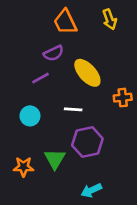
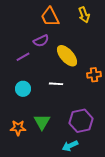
purple line: (40, 78) -> (23, 57), moved
purple hexagon: (87, 142) -> (81, 121), moved

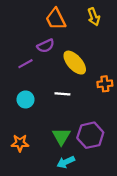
green triangle: (42, 122) -> (61, 136), moved
cyan arrow: (70, 146) -> (66, 162), moved

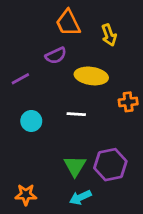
yellow arrow: (94, 17) -> (109, 35), moved
yellow ellipse: (75, 63) -> (91, 76), turned -40
purple line: (26, 64) -> (20, 79), moved
orange star: (20, 143) -> (26, 195), moved

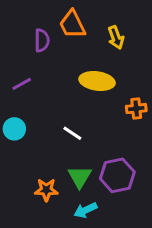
purple semicircle: (56, 56) -> (42, 40), moved, turned -65
white line: (76, 114) -> (72, 133), moved, turned 30
cyan circle: (31, 121) -> (14, 129), moved
orange star: (26, 195) -> (46, 190), moved

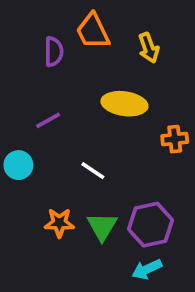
purple line: (22, 84) -> (48, 120), moved
orange star: (46, 190) -> (59, 223), moved
cyan arrow: (85, 210) -> (147, 269), moved

